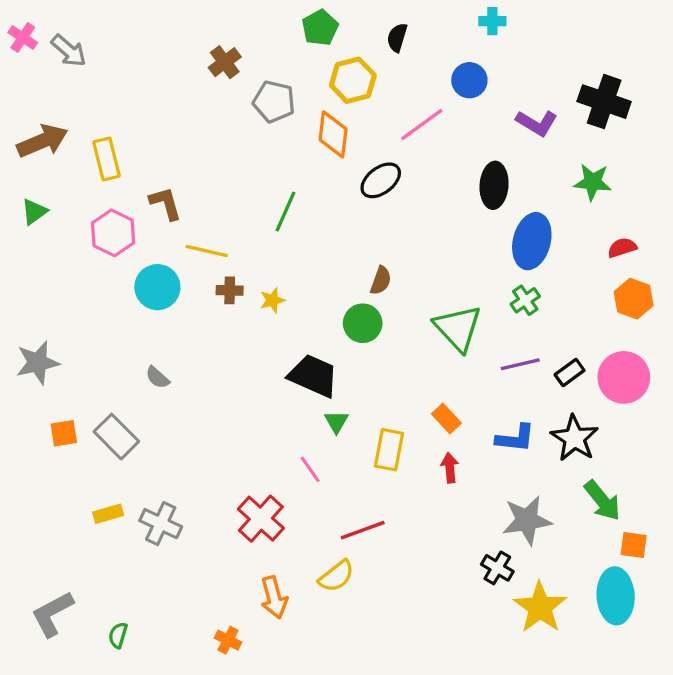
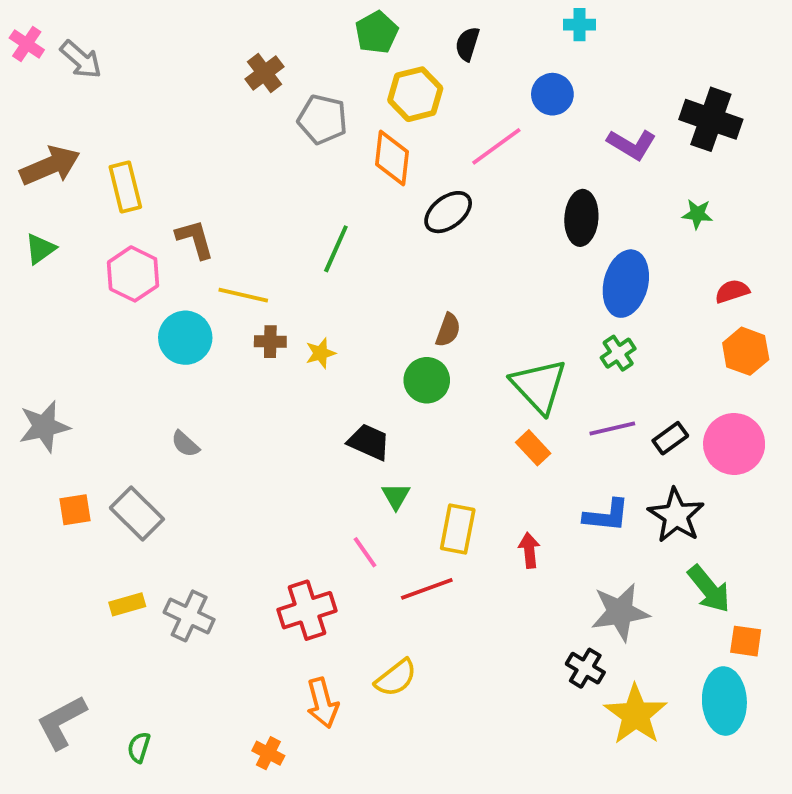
green star: (593, 182) -> (697, 214), size x0.7
black trapezoid: (313, 376) -> (369, 442), size x0.7
orange rectangle: (446, 418) -> (533, 448), moved
red cross: (261, 519) -> (307, 610), turned 30
red line: (363, 530) -> (427, 589), moved

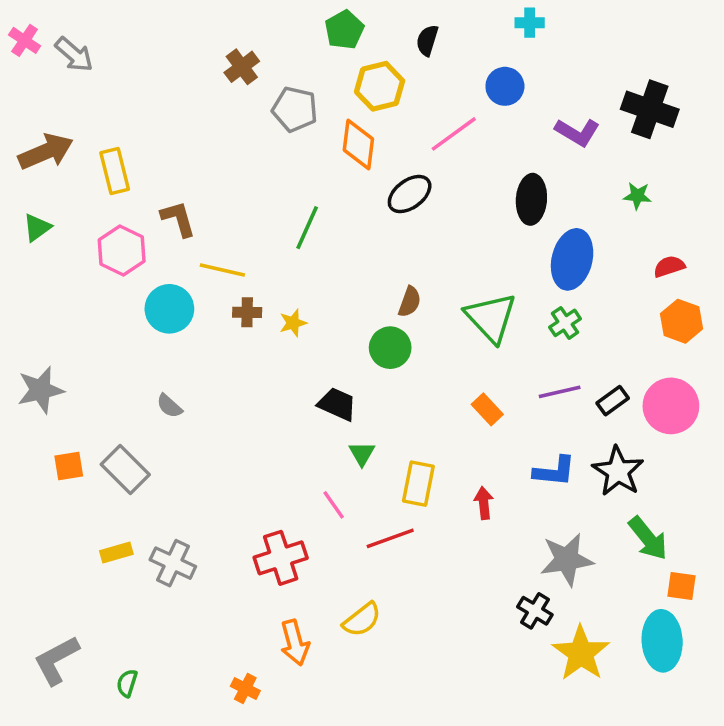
green triangle: (539, 386) -> (491, 318), moved

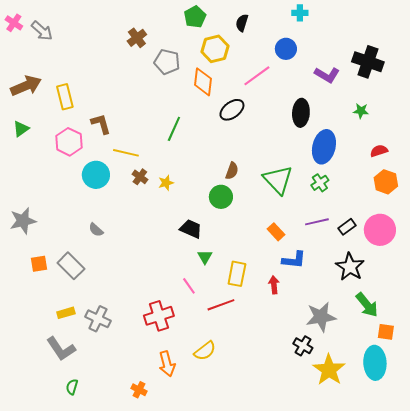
brown cross: (247, 312) -> (140, 177), turned 35
blue L-shape: (554, 471) -> (294, 260), moved
gray L-shape: (56, 660) -> (61, 349), moved, turned -96

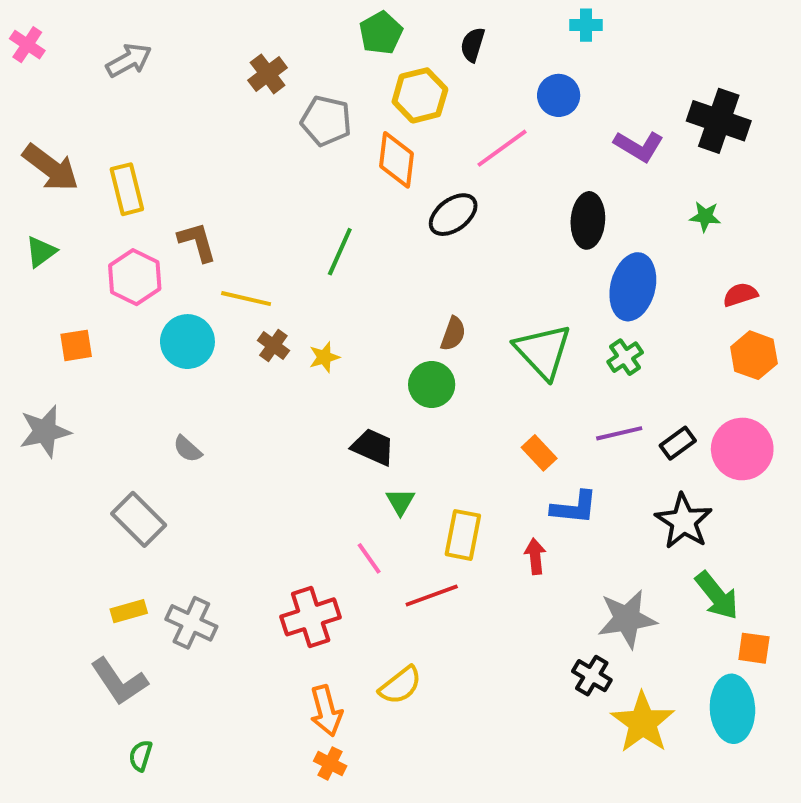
gray arrow: (42, 31) -> (129, 60), moved, turned -70
brown arrow: (26, 86) -> (51, 168), turned 60
orange square: (39, 264) -> (76, 345), moved
orange cross: (139, 390) -> (330, 763), moved

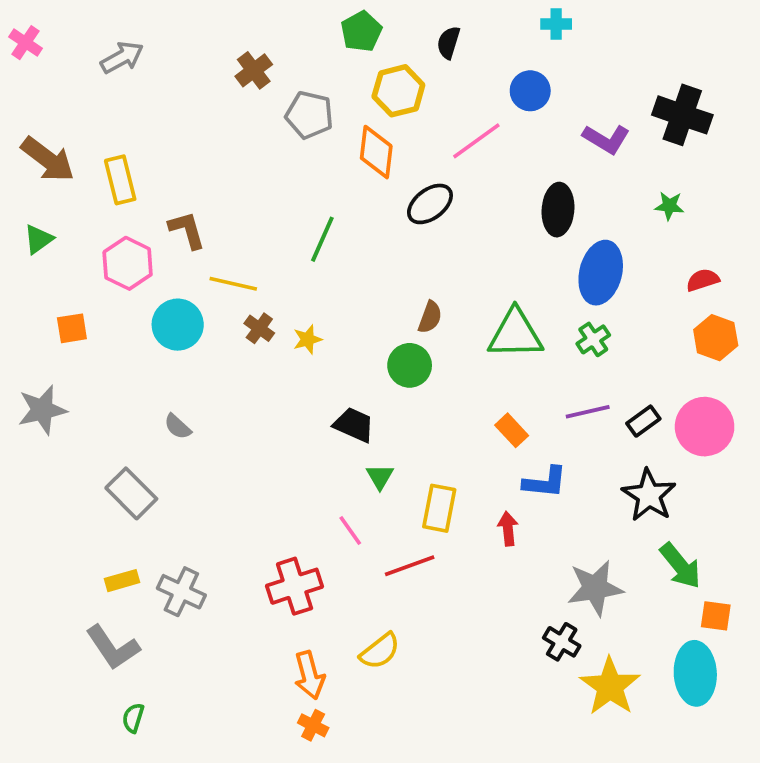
green triangle: (543, 351) -> (515, 334), turned -48

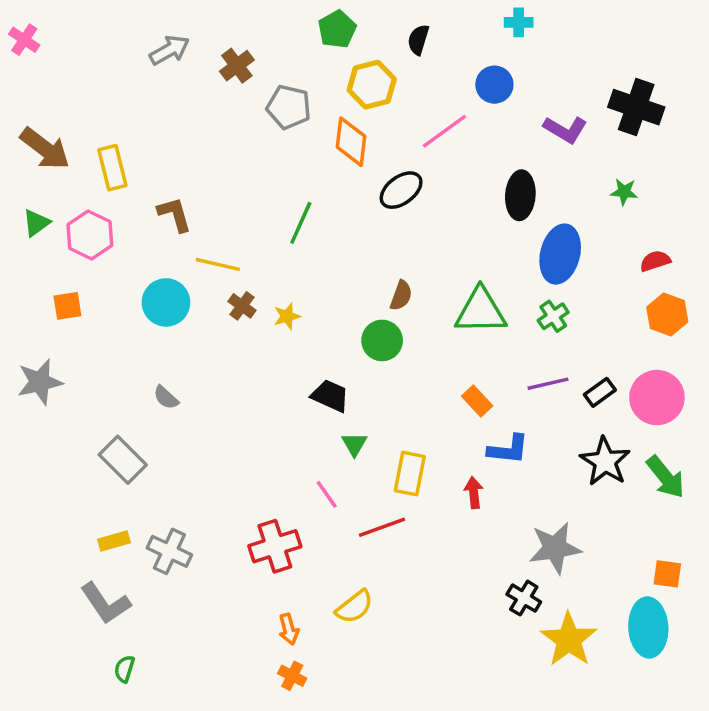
gray arrow: (122, 57) -> (169, 50), moved
pink hexagon: (128, 263) -> (90, 235), moved
green arrow: (680, 566) -> (666, 477), moved
orange arrow: (309, 675) -> (289, 629), size x0.7

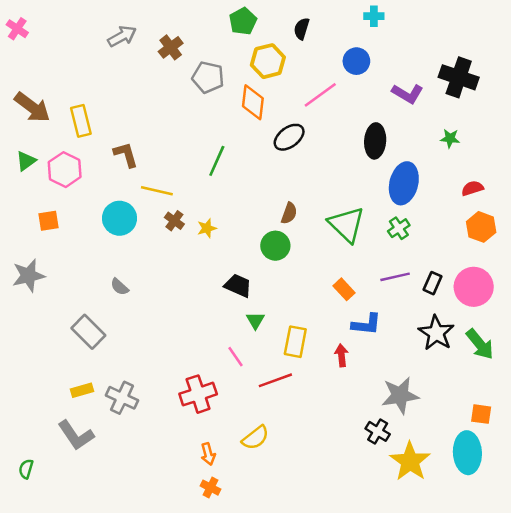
green triangle: (481, 311) -> (346, 224), turned 45
black rectangle: (600, 392) -> (432, 283), turned -30
green semicircle: (124, 669) -> (26, 469), moved

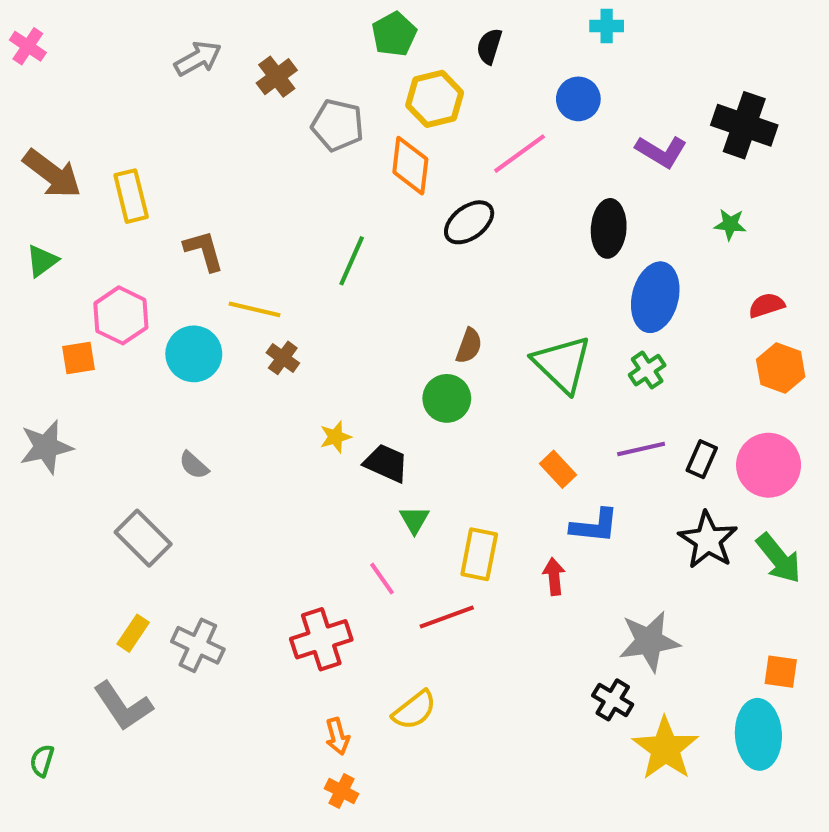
pink hexagon: (65, 170) -> (121, 315), moved
yellow star: (207, 228) -> (335, 437), moved
yellow rectangle: (82, 390) -> (133, 633), turned -40

